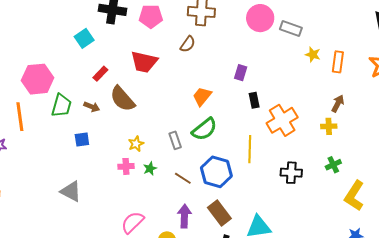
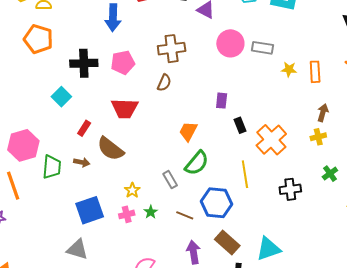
blue square: (82, 140) -> (90, 210), moved, size x1.8

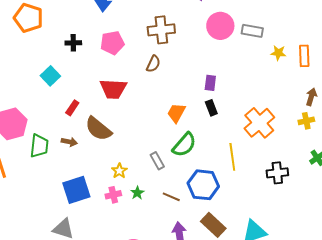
black cross: (84, 63) -> (73, 43), size x0.6
black rectangle: (240, 125) -> (211, 108), moved

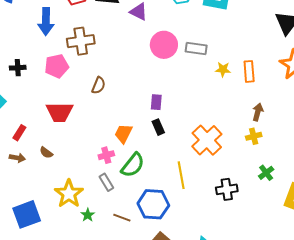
brown cross: (161, 30) -> (81, 41), moved
brown semicircle: (98, 129) -> (46, 153), size x0.5
brown arrow: (69, 142) -> (17, 158), moved
yellow star: (119, 171) -> (69, 194), size x1.8
pink cross: (113, 195) -> (106, 155), moved

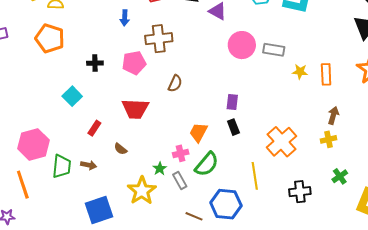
blue arrow: (46, 22) -> (125, 18), size x0.6
brown arrow: (17, 158) -> (89, 165), moved
green star: (88, 215) -> (160, 169), moved

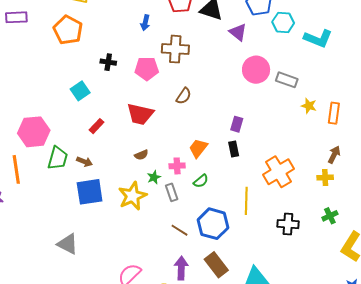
brown semicircle: (121, 149) -> (141, 155), moved, turned -72
green semicircle: (207, 164) -> (201, 181), size x0.6
blue square: (99, 210) -> (90, 192), moved

